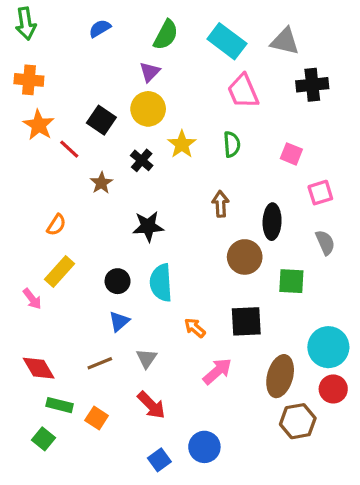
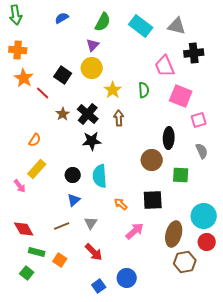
pink trapezoid: (243, 91) -> (165, 66), moved
pink square: (291, 154) -> (181, 96), size x1.6
black cross: (142, 160) -> (88, 114), moved, size x1.5
brown arrow: (221, 204) -> (119, 118), moved

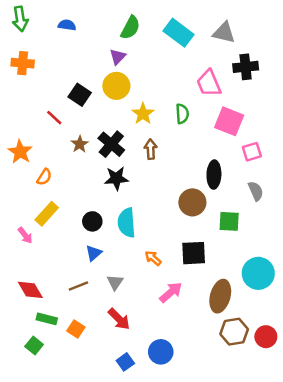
blue semicircle: (62, 18) -> (67, 25), moved, turned 40
orange star: (24, 78) -> (20, 152), moved
red circle: (207, 242) -> (266, 337), moved

